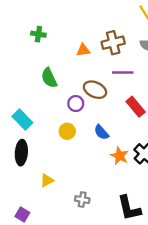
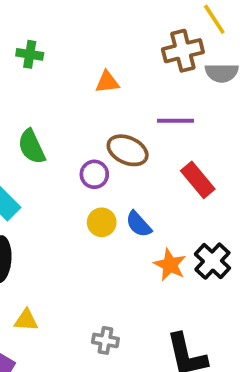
brown cross: (113, 43) -> (183, 51), moved
green semicircle: (49, 78) -> (32, 147), moved
yellow circle: (67, 131) -> (102, 222), moved
yellow triangle: (47, 180) -> (26, 320), moved, turned 32

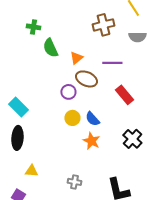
brown cross: (183, 51) -> (103, 25), moved
orange triangle: (107, 82) -> (76, 58), moved, turned -32
green semicircle: (32, 147) -> (50, 48), moved
orange star: (170, 265) -> (91, 141), moved

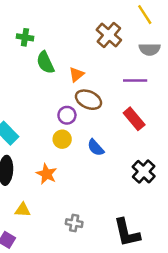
brown cross: (103, 25) -> (109, 35), turned -35
purple line: (112, 63) -> (135, 80), moved
yellow circle: (72, 118) -> (62, 139), moved
orange star: (91, 141) -> (47, 174), moved

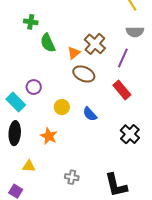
brown cross: (109, 35) -> (95, 44), moved
purple line: (135, 80) -> (123, 58), turned -66
purple circle: (67, 115) -> (34, 87), moved

